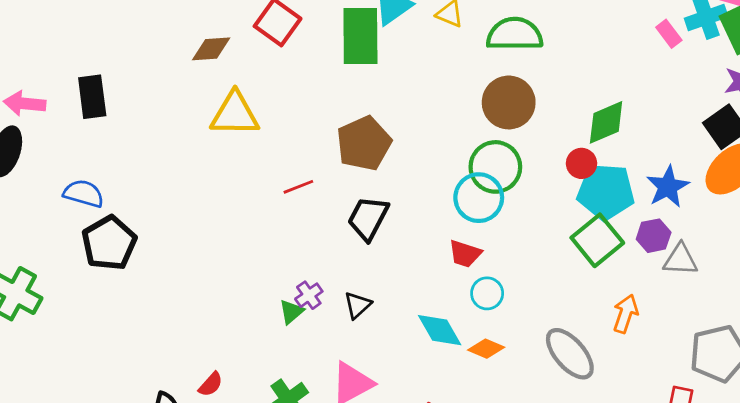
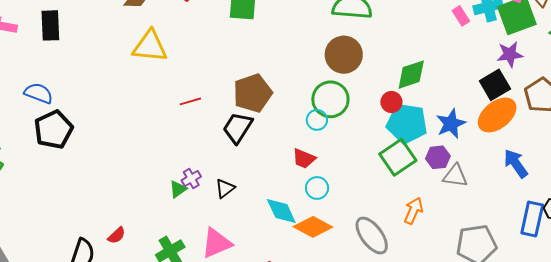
brown pentagon: (364, 143) -> (253, 93), moved
cyan circle: (479, 198) -> (317, 120), size x0.6
orange diamond: (486, 349) -> (313, 227), size x1.5

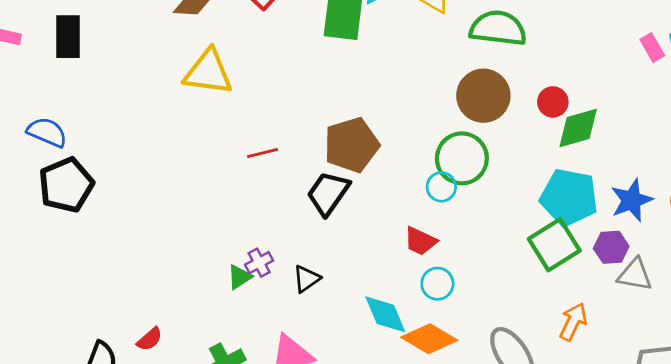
red circle: (391, 102) -> (553, 102), moved

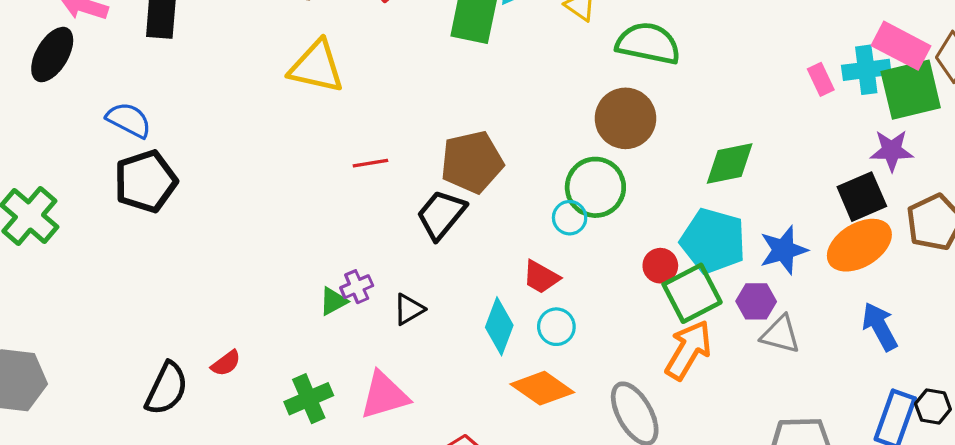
red circle: (553, 102) -> (660, 266), moved
cyan diamond: (385, 314) -> (499, 326), moved, turned 39
orange arrow: (573, 322) -> (688, 350), moved, size x1.4

